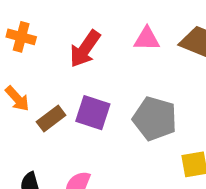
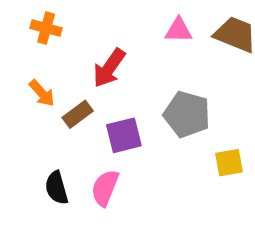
red arrow: (85, 49) -> (109, 68), moved
purple square: (93, 113) -> (124, 135), moved, turned -32

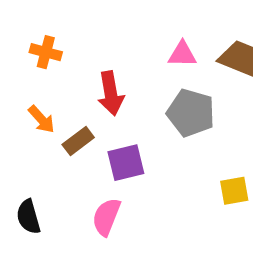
red arrow: (109, 68) -> (111, 93), turned -45
gray pentagon: (187, 114) -> (191, 113), moved
black semicircle: (57, 188) -> (28, 217), moved

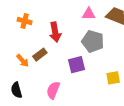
orange cross: (46, 52) -> (25, 21), moved
orange arrow: (41, 119) -> (23, 61), moved
purple square: (126, 163) -> (76, 65), moved

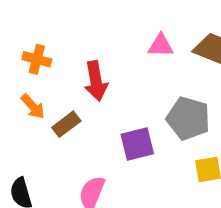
gray pentagon: (93, 41) -> (188, 118), moved
orange arrow: (23, 61) -> (33, 107), moved

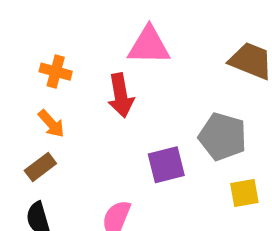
pink triangle: (161, 46) -> (149, 46), moved, size x1.5
brown rectangle: (66, 124) -> (40, 167), moved

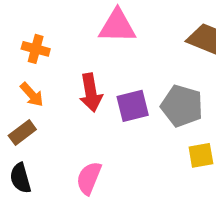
red arrow: (121, 95) -> (91, 93), moved
purple square: (166, 165) -> (133, 106), moved

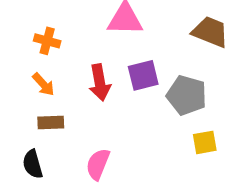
purple square: (133, 106) -> (143, 75), moved
brown rectangle: (22, 133) -> (51, 122), moved, turned 35

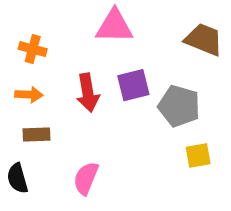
orange arrow: (43, 84) -> (29, 95), turned -45

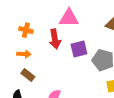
red arrow: (88, 93) -> (55, 39), moved
brown rectangle: (36, 135) -> (28, 75), turned 40

